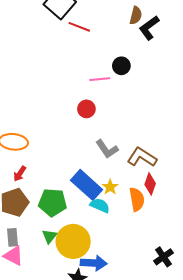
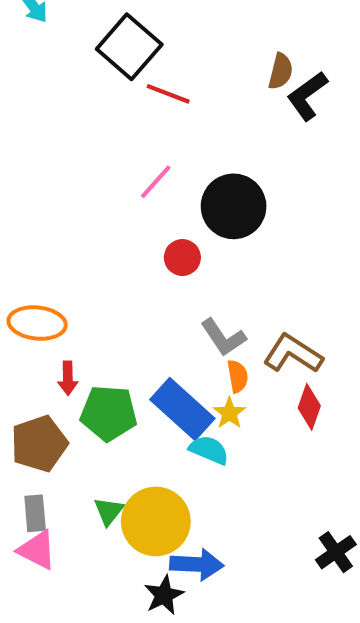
black circle: (121, 66) -> (234, 206), moved, size x1.8
pink line: (100, 79) -> (156, 182), moved, turned -42
red arrow: (20, 174) -> (68, 378), moved, turned -35
orange semicircle: (137, 199) -> (238, 376), moved, size x0.7
green pentagon: (53, 202) -> (109, 413), moved

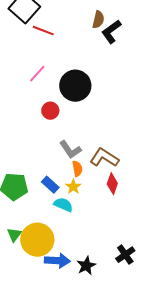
blue rectangle: (182, 409) -> (50, 185), size x0.6
black star: (164, 595) -> (86, 266), moved

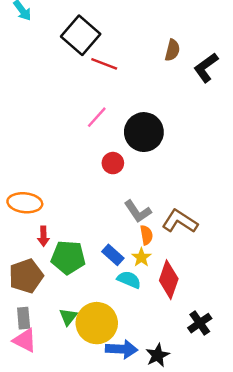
black L-shape: (111, 32) -> (206, 68), moved
red diamond: (112, 184) -> (169, 280), moved, size x1.4
black cross: (125, 255) -> (200, 323), moved

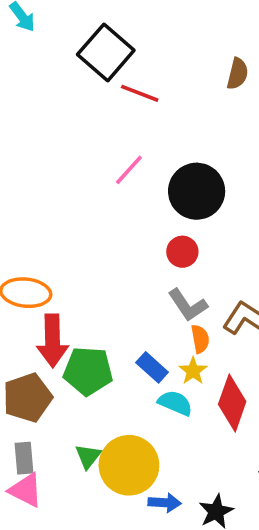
red circle: (113, 163) -> (182, 252), moved
red arrow: (43, 236) -> (52, 341), size x1.8
blue arrow: (122, 349) -> (165, 503), size x0.7

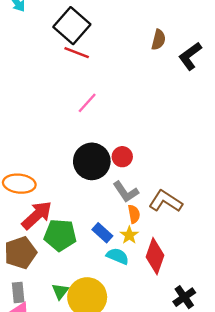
red line: (140, 93) -> (77, 53), moved
black circle: (197, 191) -> (92, 161), moved
red arrow: (52, 341) -> (37, 215), turned -132

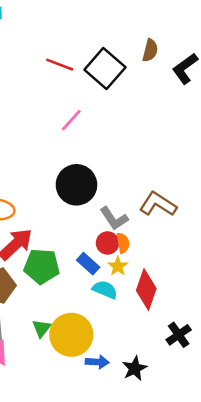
black square: (72, 26) -> (105, 68), moved
red circle: (122, 157) -> (108, 243), moved
brown L-shape: (166, 201) -> (158, 204), moved

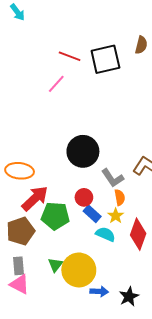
black square: (105, 68) -> (105, 59), turned 36
pink line: (71, 120) -> (56, 84), moved
red circle: (108, 243) -> (84, 197), moved

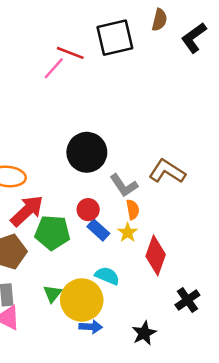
red line: (70, 56) -> (70, 53), moved
cyan semicircle: (105, 234) -> (107, 276), moved
blue arrow: (99, 291) -> (91, 327), moved

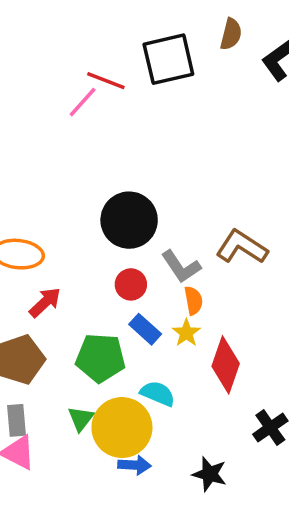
red circle: (88, 210) -> (131, 284), moved
red arrow: (27, 211) -> (45, 302), size x0.7
green pentagon: (52, 233) -> (100, 358), moved
black star: (144, 333) -> (210, 474), turned -30

